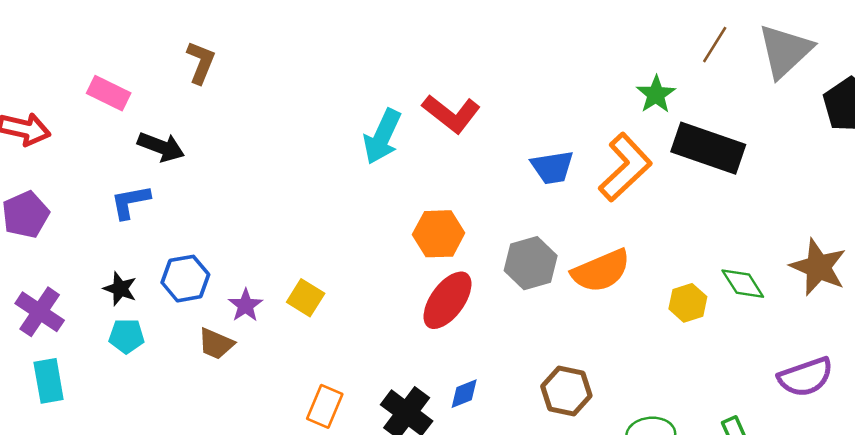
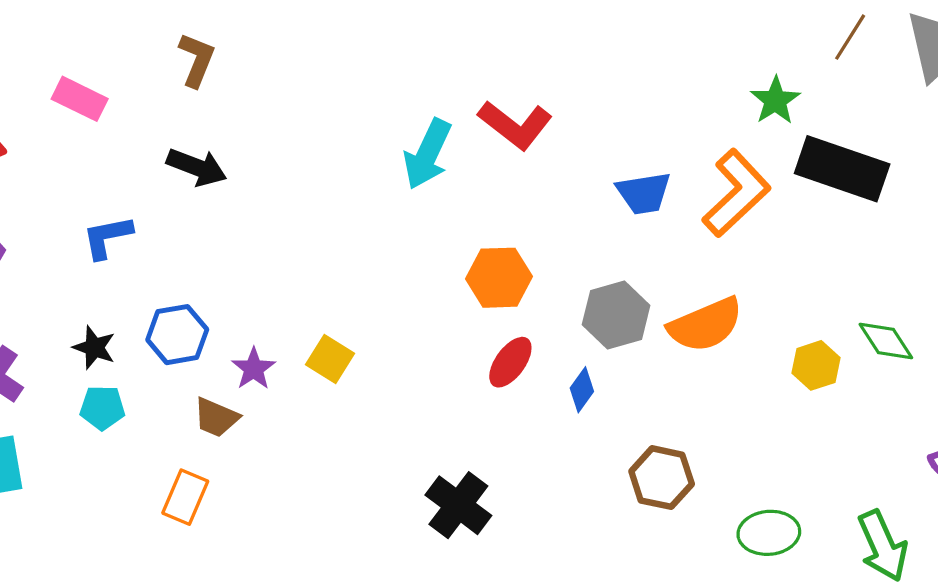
black arrow: (161, 147) -> (197, 167), moved
red ellipse: (447, 300) -> (510, 362), size x0.7
blue diamond: (464, 394) -> (582, 390), moved, turned -32
orange rectangle: (325, 406) -> (185, 497), moved

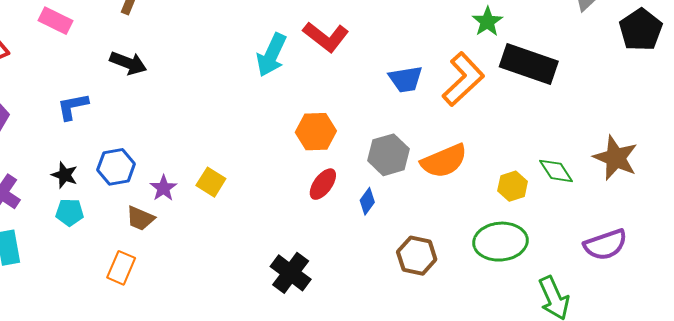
green ellipse: (769, 533) -> (500, 242), moved, size x1.4

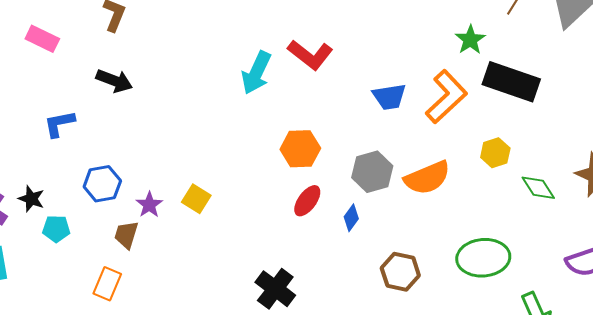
black star: (65, 175) -> (31, 199), moved
yellow hexagon: (513, 186) -> (495, 153), moved
brown trapezoid: (140, 218) -> (126, 235), turned 84

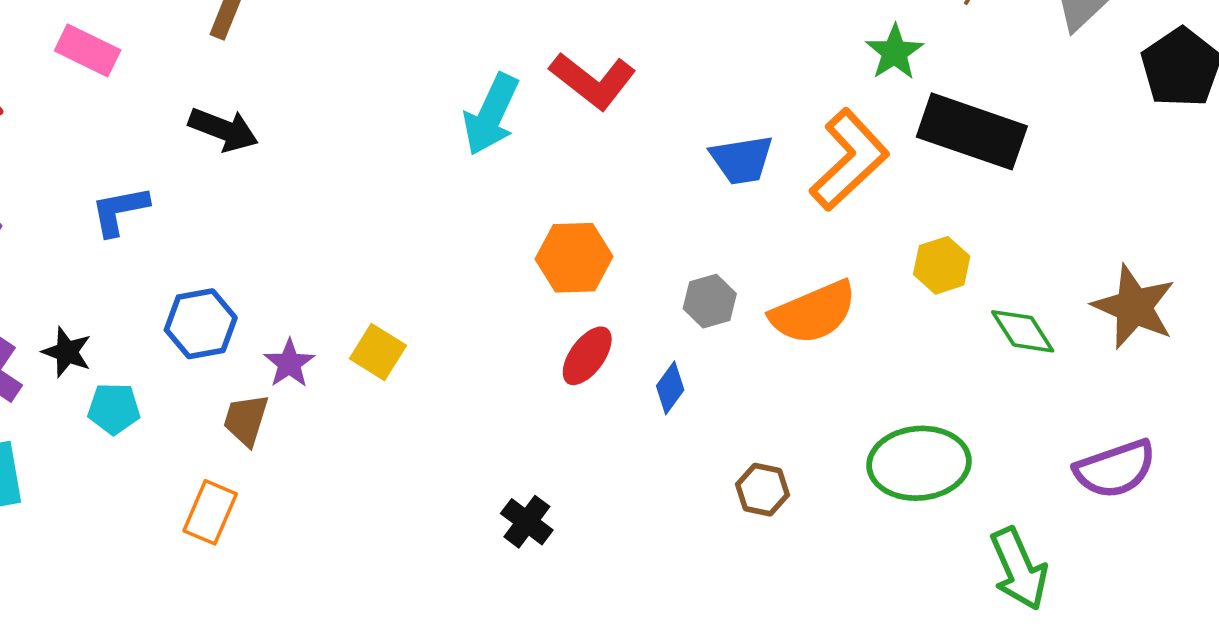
gray hexagon: (372, 172) -> (710, 301), size x0.7
brown hexagon: (400, 272) -> (763, 490), size x0.7
black cross: (275, 289) -> (527, 522), size x0.7

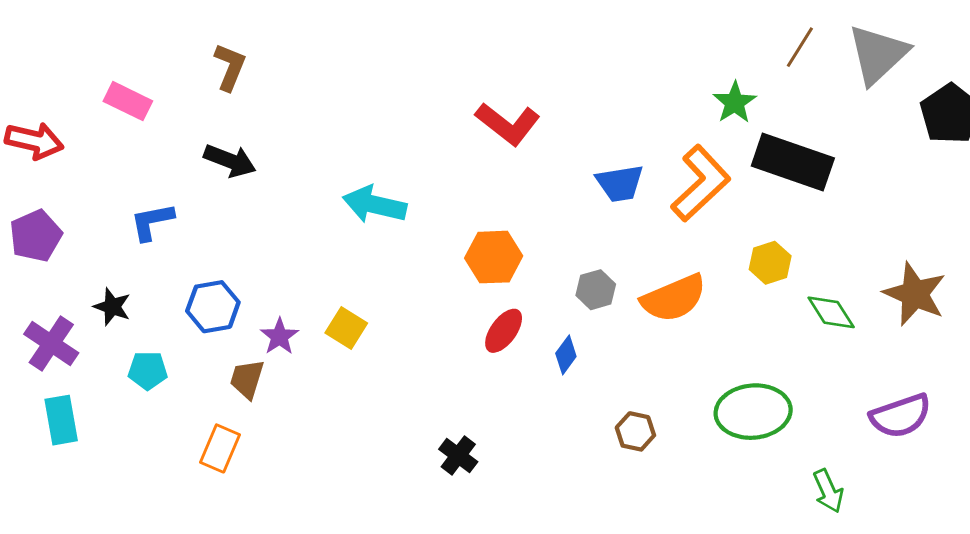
cyan arrow: (491, 114) -> (375, 205), moved, turned 78
black star: (67, 352) -> (112, 307), moved
green arrow: (1019, 569) -> (828, 491), size x0.7

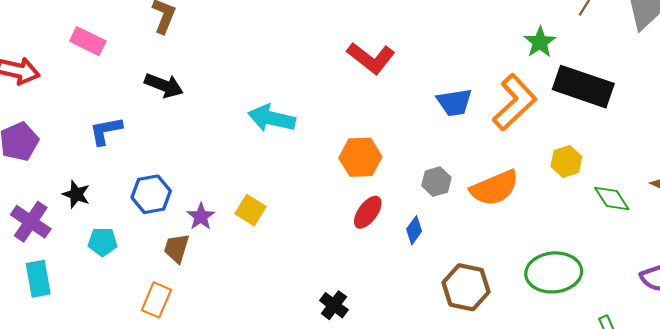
brown hexagon: (635, 431) -> (466, 287), size x1.6

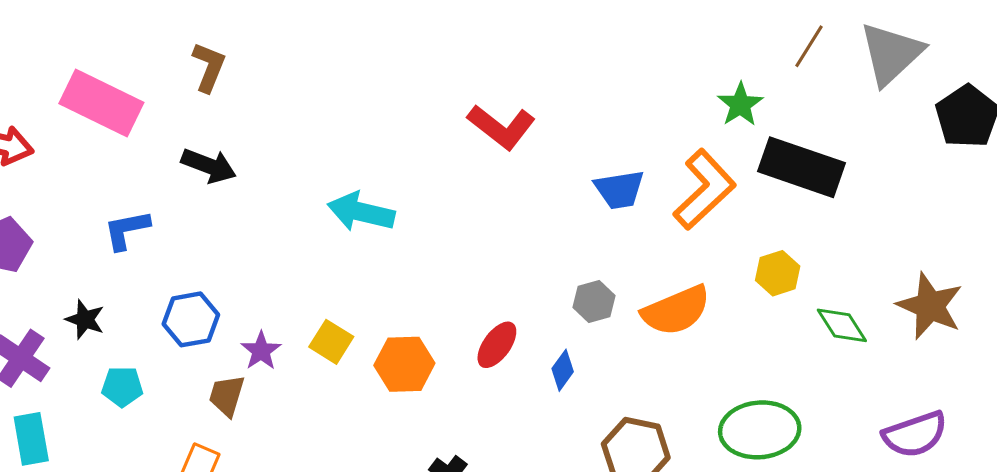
pink rectangle: (88, 41) -> (101, 103), size x1.6
orange hexagon: (360, 157) -> (404, 364), moved

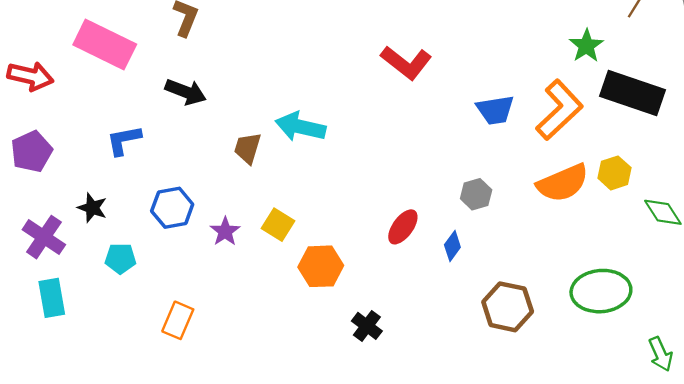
orange semicircle: (676, 310) -> (563, 183), moved
orange hexagon: (404, 364) -> (321, 266), moved
brown trapezoid: (227, 396) -> (248, 148), moved

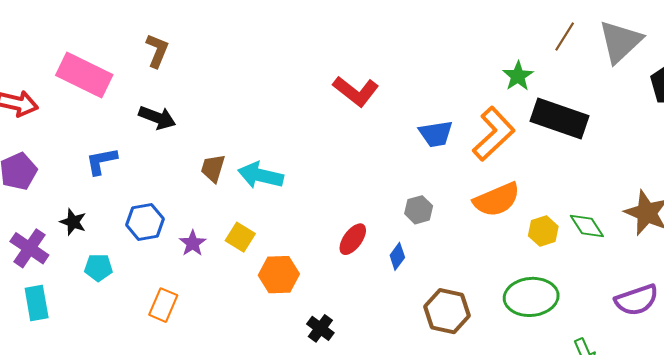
cyan arrow: (300, 127) -> (261, 175), moved
yellow hexagon: (614, 173) -> (543, 231), moved
orange rectangle: (178, 320) -> (163, 305), moved

